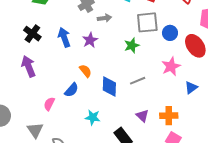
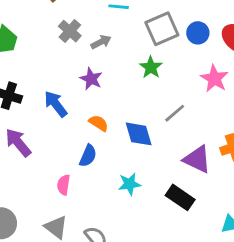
blue arrow: (64, 37) -> (56, 104), moved
purple triangle: (142, 116) -> (197, 159), size x1.5

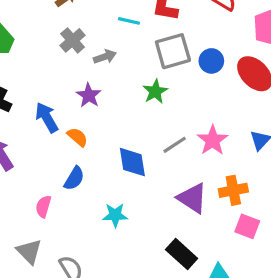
pink star: (214, 79) -> (213, 140), moved
orange semicircle: (99, 123) -> (77, 137), moved
black rectangle: (180, 197) -> (182, 254), moved

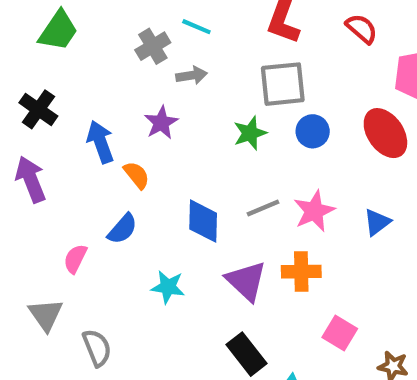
cyan line: (129, 21) -> (196, 27), moved
blue circle: (211, 61) -> (313, 131), moved
orange cross: (233, 190) -> (301, 272), moved
purple triangle: (192, 198) -> (246, 281), moved

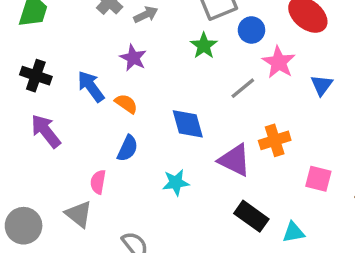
gray line: (263, 208) -> (243, 88), moved
pink star: (314, 211) -> (279, 62), moved
gray triangle: (46, 315) -> (79, 214), moved

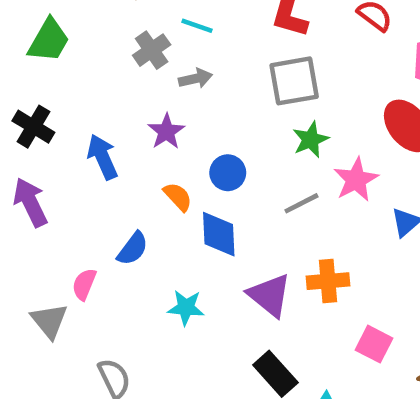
blue circle: (251, 30) -> (228, 173), moved
green star: (204, 46) -> (311, 140), moved
orange semicircle: (126, 104) -> (178, 197), moved

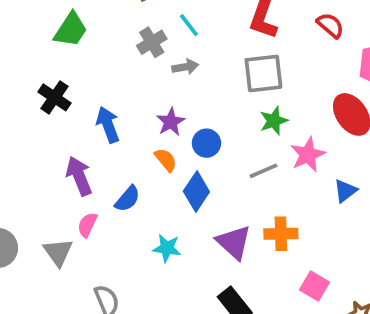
cyan line: (197, 26) -> (189, 25), turned 30
purple star: (166, 132) -> (171, 122), moved
purple arrow: (30, 202) -> (79, 176), moved
blue diamond: (219, 234) -> (196, 191), turned 33

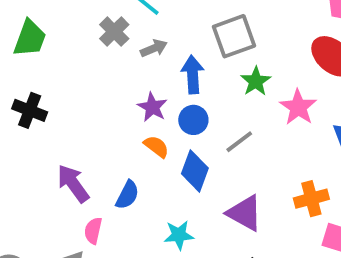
blue arrow: (108, 125) -> (193, 75), moved, turned 30
gray line: (263, 171) -> (239, 142), moved
orange cross: (281, 234) -> (311, 199), moved

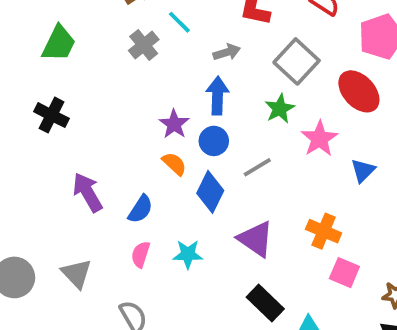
gray square: (234, 36) -> (297, 61), moved, turned -33
gray arrow: (154, 48) -> (227, 52), moved
orange cross: (311, 199) -> (324, 231), turned 32
pink semicircle: (93, 231) -> (141, 254), moved

